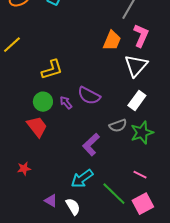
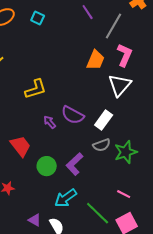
white rectangle: (137, 101) -> (104, 120), moved
green circle: (43, 102) -> (47, 166), moved

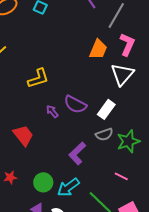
green circle: (47, 166) -> (43, 182), moved
pink line: (124, 194) -> (121, 176), moved

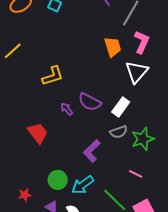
orange trapezoid: (98, 49) -> (113, 47), turned -40
red star: (10, 177) -> (25, 195), moved

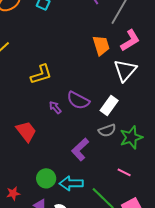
pink L-shape: (142, 42) -> (130, 40), turned 35
cyan arrow: (83, 185) -> (71, 183), turned 35

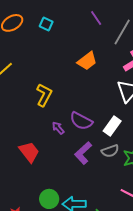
orange trapezoid: (101, 45) -> (87, 61), moved, turned 70
yellow L-shape: (41, 74) -> (44, 95), turned -45
purple L-shape: (80, 149) -> (83, 153), moved

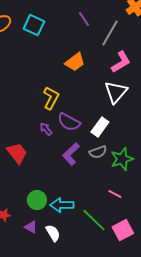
cyan square: (46, 24) -> (34, 25), size x1.5
yellow L-shape: (44, 95) -> (51, 98), moved

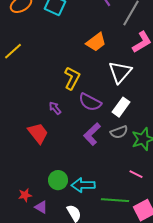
white triangle: (116, 92) -> (120, 72), moved
purple arrow: (46, 129) -> (55, 108), moved
green line: (94, 220) -> (115, 200), turned -40
purple triangle: (31, 227) -> (41, 207), moved

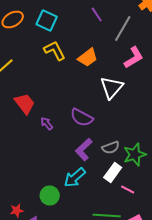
yellow L-shape: (72, 78) -> (55, 50), moved, turned -55
white rectangle: (121, 107) -> (113, 172), moved
red trapezoid: (38, 133) -> (25, 104), moved
cyan arrow: (83, 185) -> (75, 178), moved, turned -40

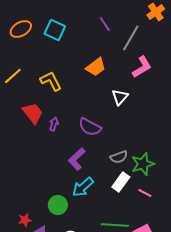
yellow L-shape: (55, 50) -> (51, 81), moved
white triangle: (112, 88) -> (120, 97), size x0.7
purple arrow: (47, 124) -> (54, 124), moved, turned 56
purple L-shape: (84, 150) -> (77, 159), moved
pink line: (128, 190) -> (145, 193), moved

